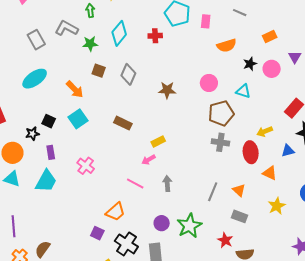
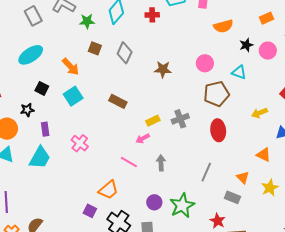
black square: (49, 121) -> (42, 88), moved
gray cross: (220, 142) -> (180, 119), moved, turned -30
red ellipse: (251, 152) -> (218, 130), moved
orange triangle: (239, 190) -> (243, 177), moved

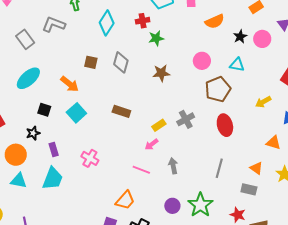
green star: (87, 21) -> (156, 38), moved

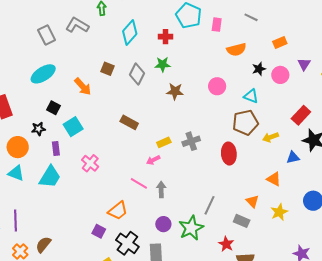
green star: (156, 38) -> (163, 64), moved
brown pentagon: (218, 89) -> (245, 123), moved
cyan square: (76, 113) -> (73, 127), moved
gray arrow: (173, 166) -> (161, 189), moved
gray line: (219, 168) -> (209, 205), moved

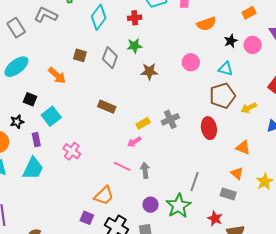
orange triangle: (274, 179) -> (243, 148), moved

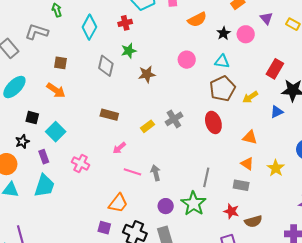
brown square: (80, 55) -> (60, 63), moved
pink arrow: (134, 142) -> (119, 148), moved

